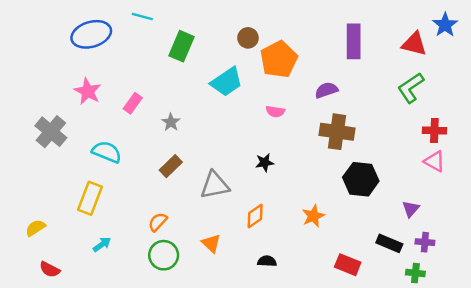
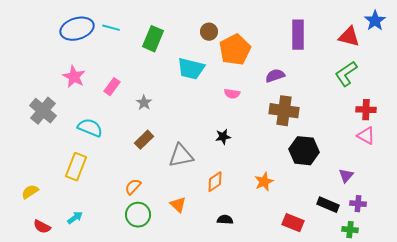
cyan line: (142, 17) -> (111, 28), moved
cyan trapezoid: (227, 82) -> (191, 69), turned 48
cyan arrow: (102, 245) -> (75, 218), moved

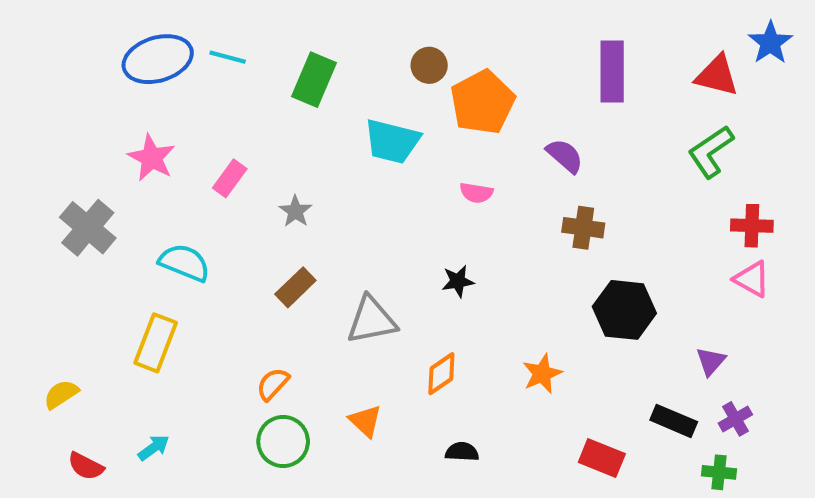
purple semicircle: (275, 76) -> (565, 156), turned 60
brown cross: (284, 111) -> (583, 228), size x0.7
purple cross: (358, 204) -> (735, 419), turned -35

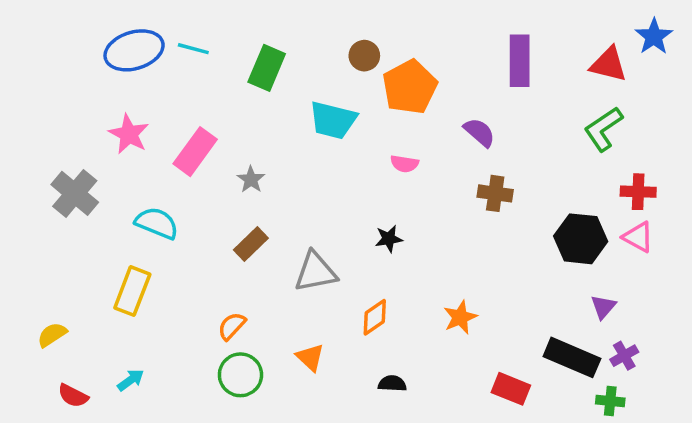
pink rectangle: (230, 178) -> (195, 152), size x1.5
black hexagon: (624, 310) -> (581, 239), moved
black rectangle: (674, 421) -> (572, 357), size x1.4

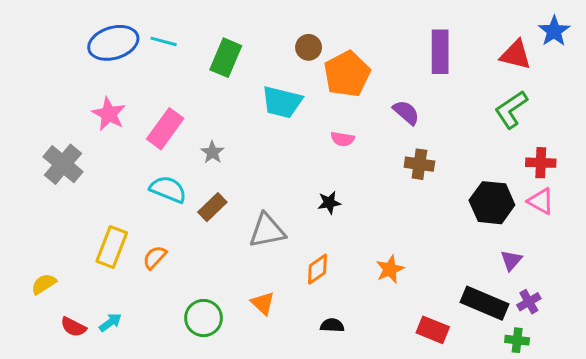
cyan semicircle: (157, 223) -> (168, 189), moved
orange semicircle: (232, 326) -> (155, 257), moved
red semicircle: (73, 396) -> (73, 327), moved

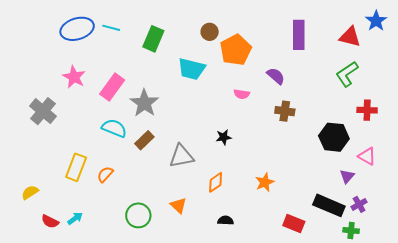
pink semicircle: (343, 139) -> (242, 94), moved
gray star: (212, 152) -> (144, 103), size x1.8
pink triangle: (541, 201) -> (367, 156), moved

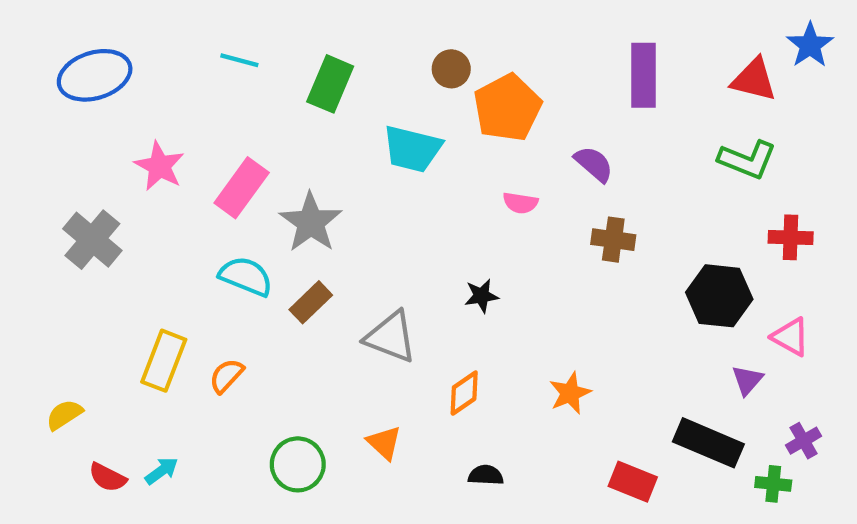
blue ellipse: (77, 29) -> (95, 75), moved
green L-shape: (347, 74) -> (747, 160), turned -124
gray triangle: (181, 156) -> (391, 337), turned 32
purple cross: (359, 204) -> (804, 441), moved
green cross: (351, 231) -> (773, 484), moved

